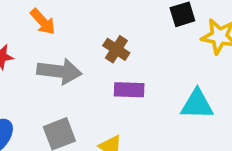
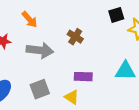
purple rectangle: (129, 90) -> (83, 77), moved

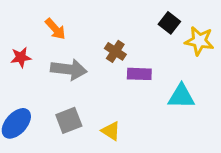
black square: (116, 15) -> (169, 23), turned -35
purple rectangle: (83, 77) -> (139, 74), moved

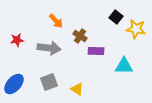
orange arrow: (55, 29) -> (56, 21), moved

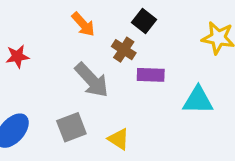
black square: (116, 17) -> (144, 21), moved
gray arrow: (49, 48) -> (92, 80), moved, turned 40

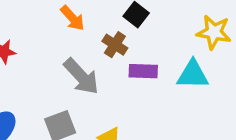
cyan triangle: (198, 100) -> (193, 75), moved

